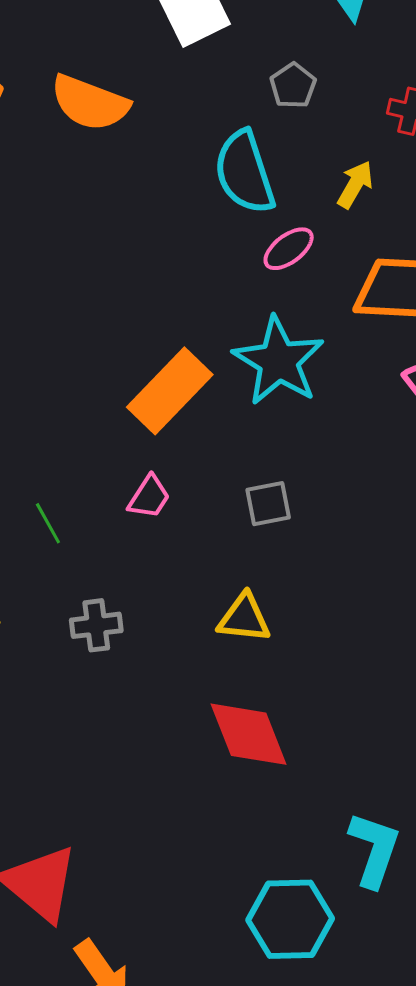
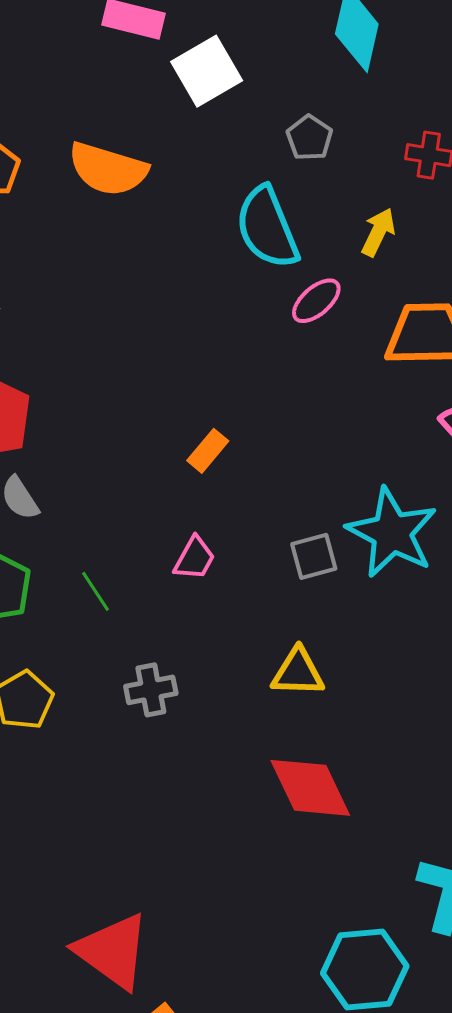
cyan star: (278, 361) -> (392, 533), moved
orange rectangle: (170, 391) -> (208, 451), size x0.5

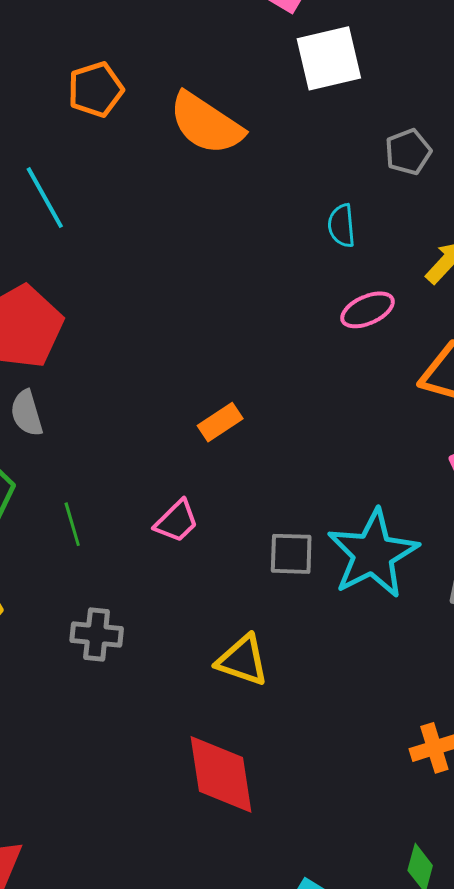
cyan semicircle: (267, 228) -> (342, 226), size x0.5

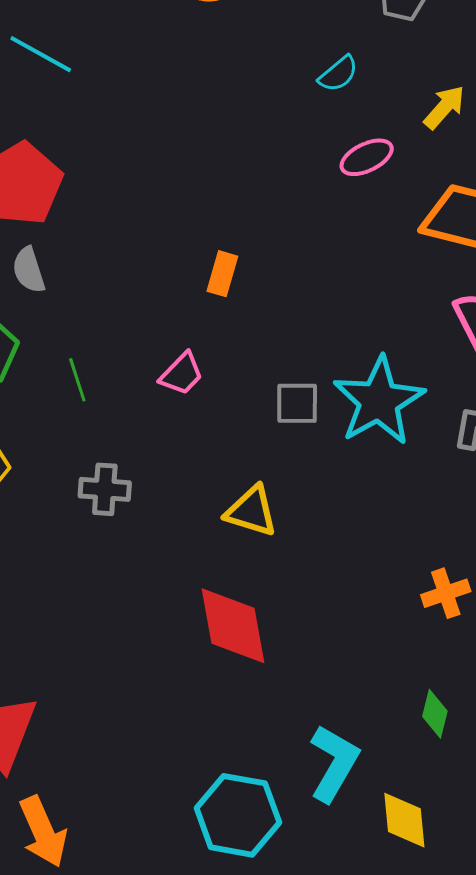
cyan line: (45, 198) -> (41, 54), turned -30
cyan semicircle: (342, 226) -> (338, 74), turned -123
orange rectangle: (220, 422) -> (222, 274), turned -39

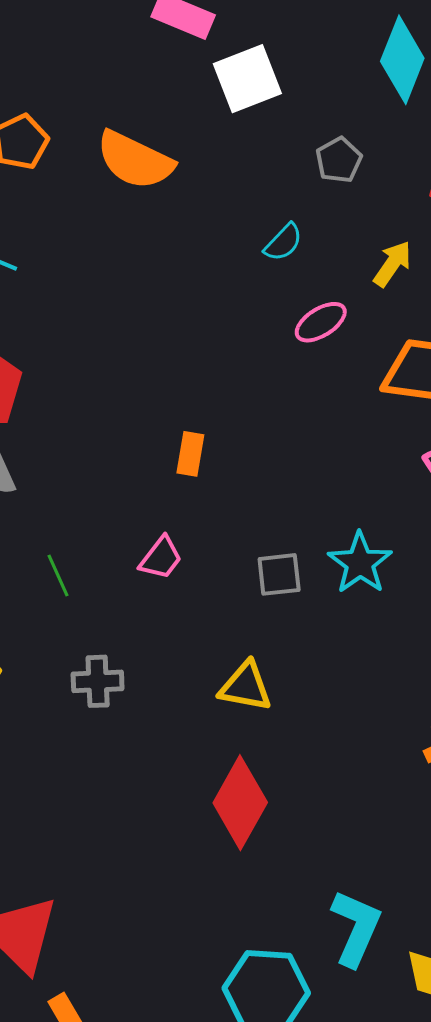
cyan star: (379, 401) -> (360, 563), size x0.7
red diamond: (233, 626) -> (240, 803), turned 46

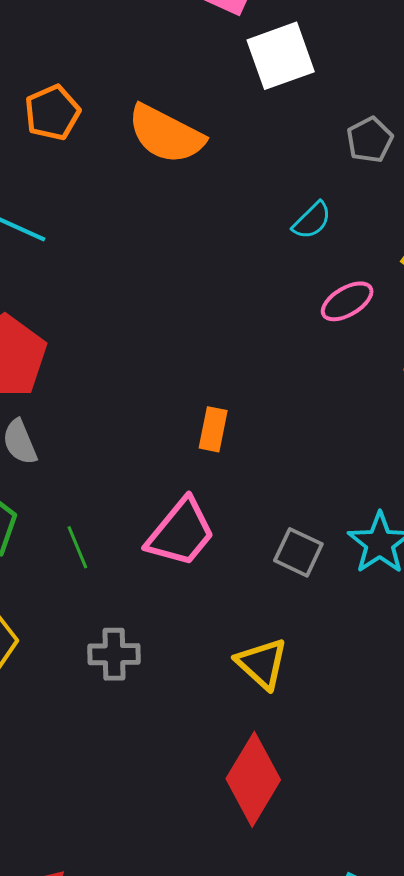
pink trapezoid: (161, 558) -> (181, 533), size x1.6
gray square: (279, 574) -> (298, 552), turned 30
yellow triangle: (246, 687) -> (262, 664), turned 30

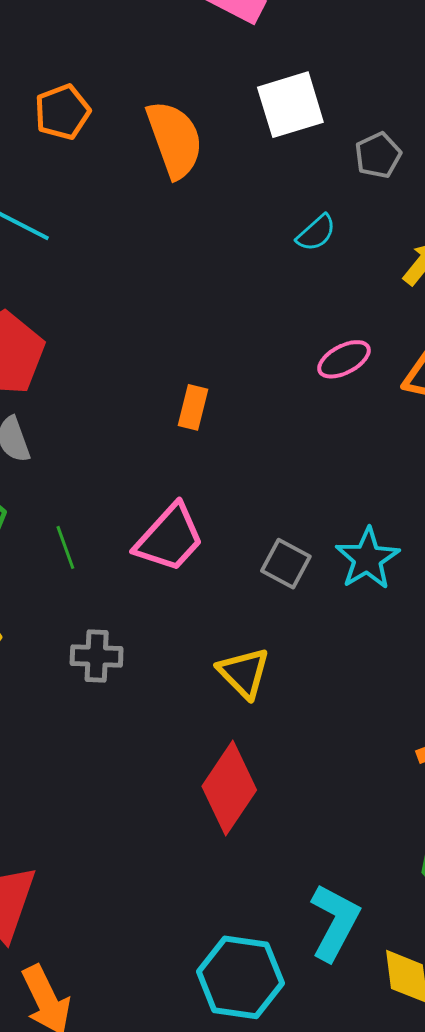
white square: (281, 56) -> (290, 105), moved
orange semicircle: (166, 134) -> (175, 139), turned -140
pink ellipse: (347, 301) -> (344, 359), moved
orange rectangle: (213, 429) -> (193, 407), moved

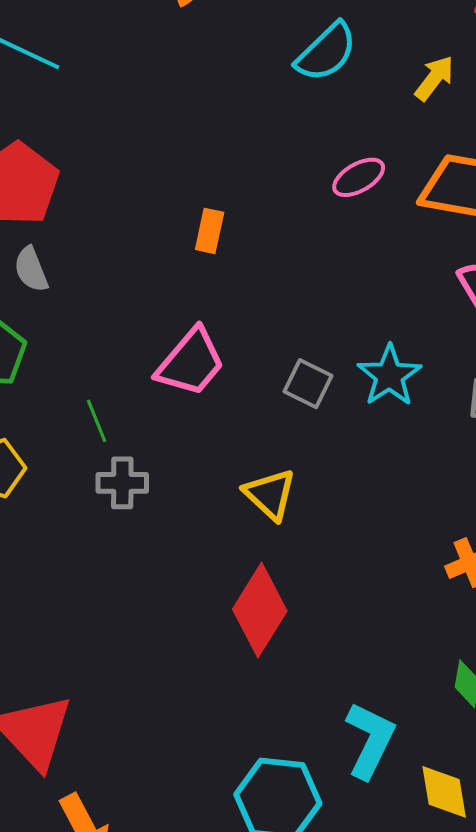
cyan semicircle: (316, 233) -> (326, 52), size x1.6
green line: (65, 547) -> (97, 421), moved

